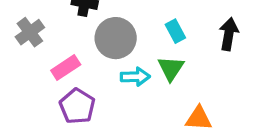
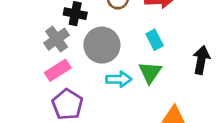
gray cross: (30, 32) -> (57, 39), moved
black arrow: (229, 34) -> (201, 60), moved

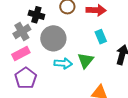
cyan rectangle: (155, 40) -> (101, 37), moved

